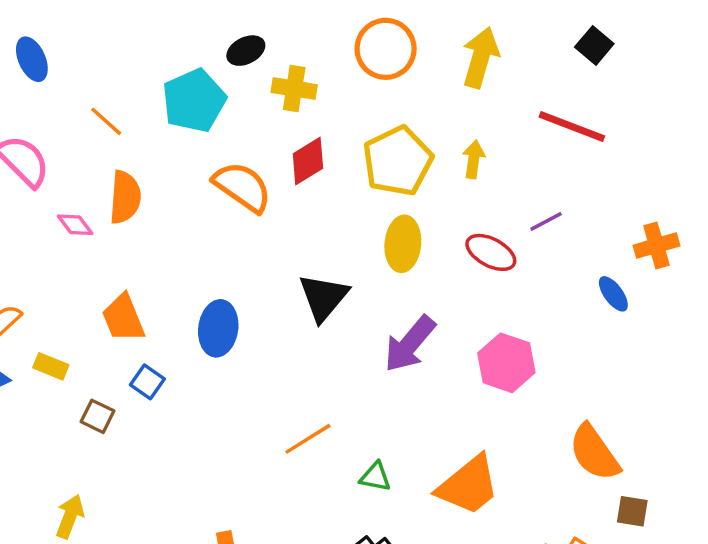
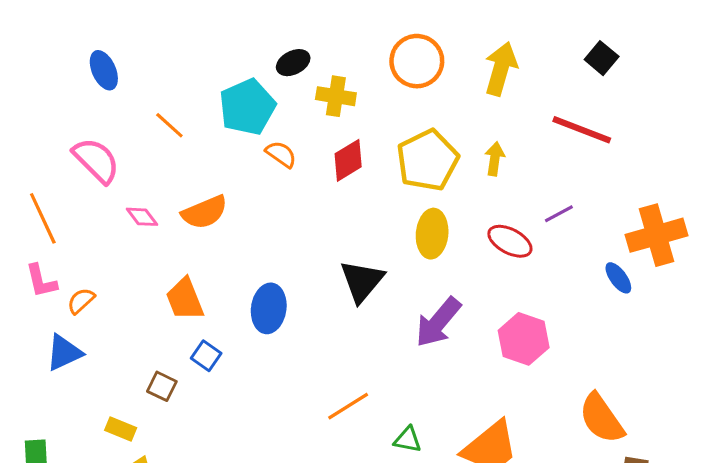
orange semicircle: (242, 187) -> (281, 154), moved, size x0.6
orange semicircle: (125, 197) -> (205, 212), moved, turned 63
orange cross: (656, 246) -> (657, 235), size x1.5
yellow rectangle: (51, 366) -> (121, 429), moved

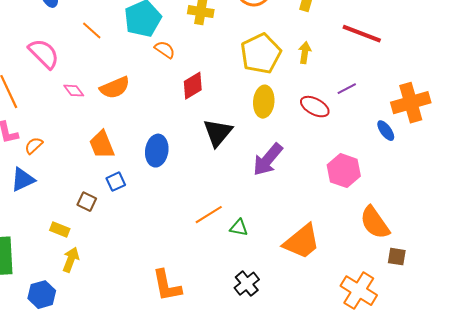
red diamond: (348, 160) -> (193, 86), moved
pink hexagon: (524, 339) -> (344, 171), moved
blue square: (206, 356) -> (116, 182), turned 30
green triangle: (408, 440) -> (239, 228), moved

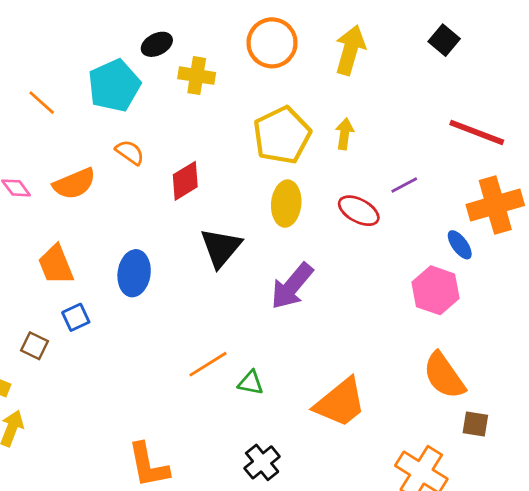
red line: (362, 34) -> (477, 132), moved
orange semicircle: (165, 50) -> (130, 152), moved
pink hexagon: (344, 171) -> (436, 290), moved

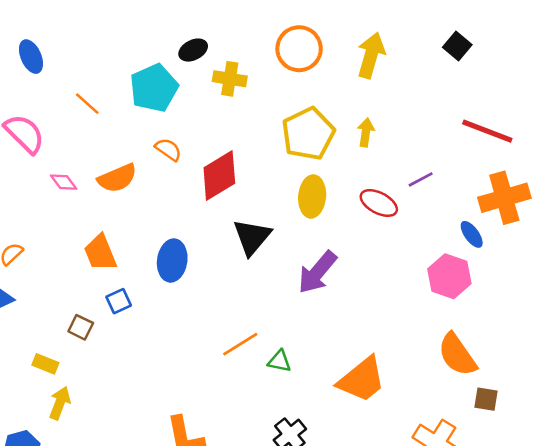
red diamond: (185, 181) -> (219, 176), size x1.4

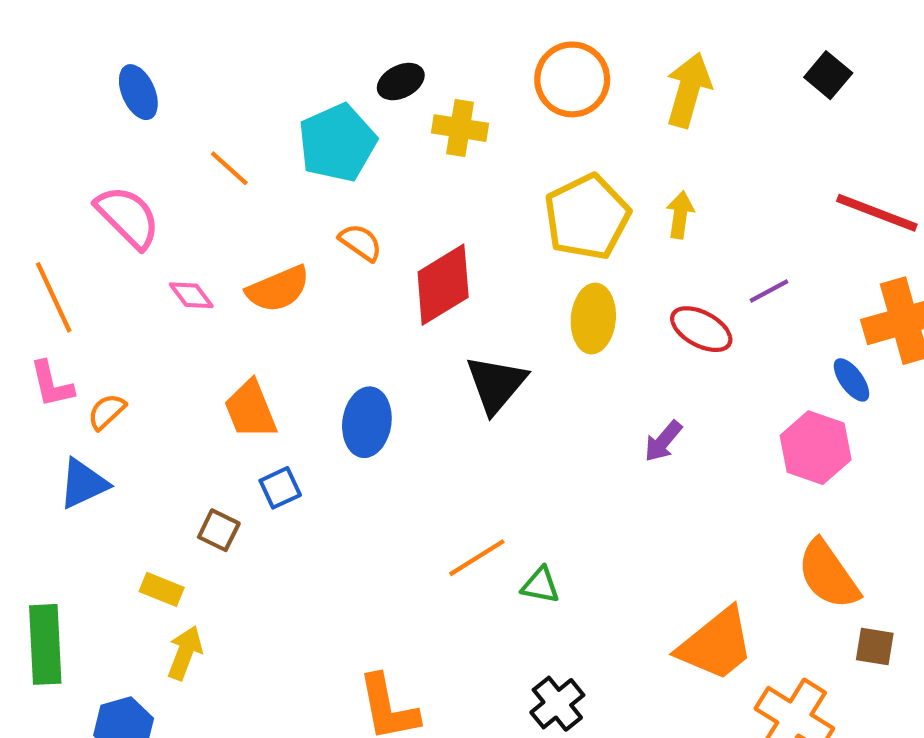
purple arrow: (317, 272) -> (663, 441), moved, size x0.6
orange trapezoid: (362, 380) -> (716, 644), moved

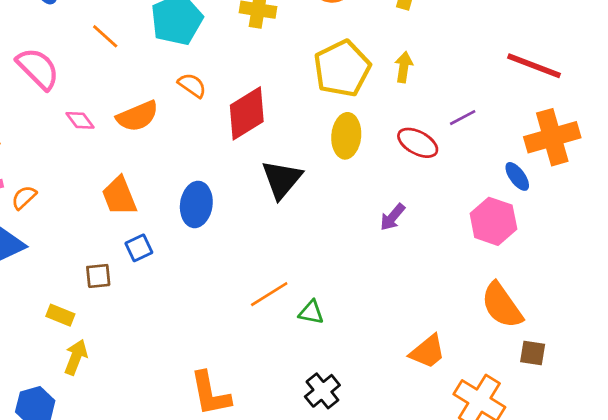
brown square: (219, 530) -> (98, 276), turned -32
orange trapezoid: (716, 644) -> (428, 352), size x0.7

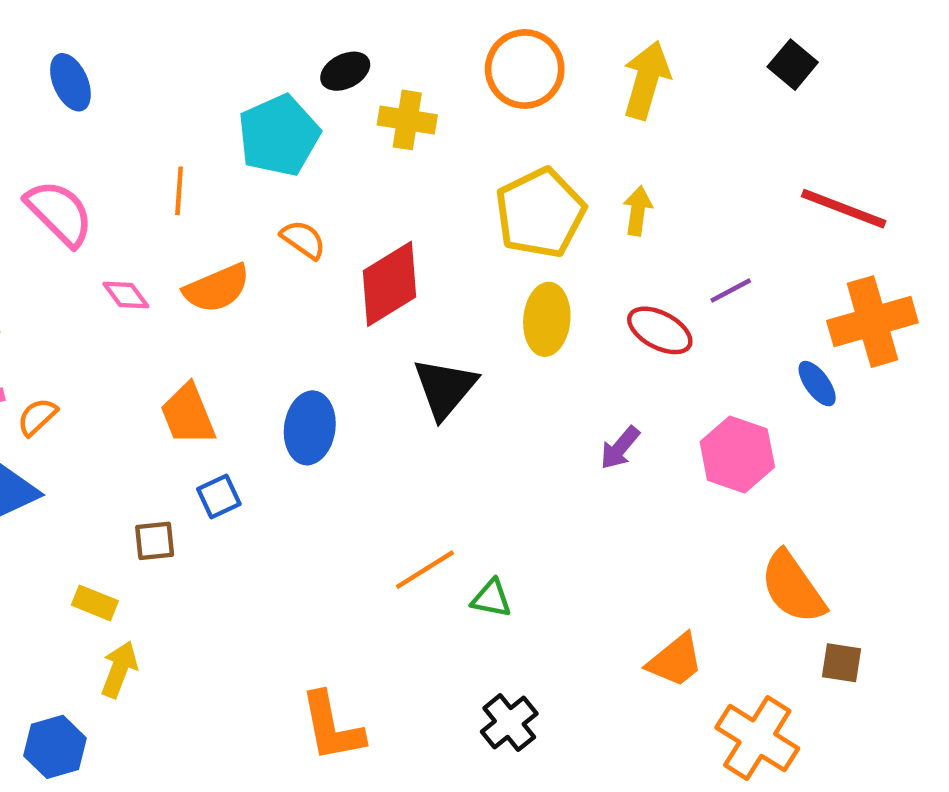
orange line: (105, 36) -> (179, 191), moved, turned 52
pink hexagon: (493, 221) -> (737, 454), moved

